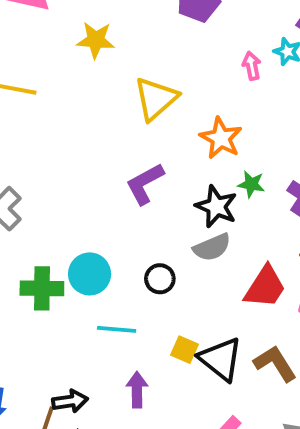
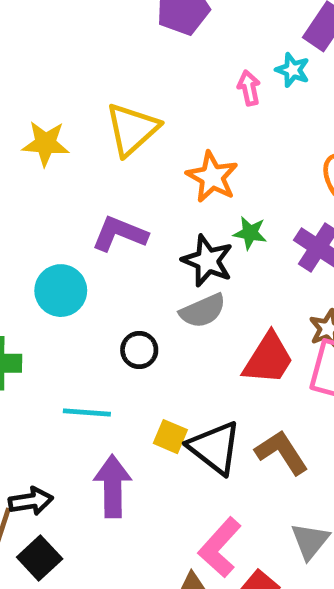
yellow star: (96, 40) -> (45, 143), moved
purple L-shape: (145, 184) -> (120, 234), turned 51
cyan circle: (90, 274) -> (61, 291), moved
purple arrow: (137, 390) -> (113, 486), size x1.4

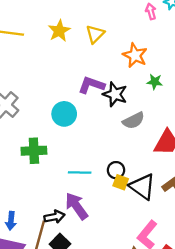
yellow triangle: (132, 129) -> (95, 34), size x0.7
yellow star: (45, 143) -> (59, 31), moved, turned -30
black star: (207, 261) -> (115, 94), moved
black circle: (139, 350) -> (116, 170), moved
purple arrow: (113, 486) -> (76, 206), moved, turned -32

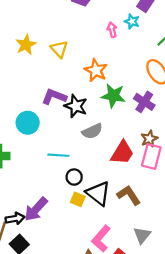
yellow triangle: (95, 34) -> (59, 49), turned -30
green star: (155, 82) -> (113, 96), size x1.6
cyan line: (80, 173) -> (58, 155), moved
yellow square: (121, 182) -> (78, 199), moved
purple arrow: (76, 206) -> (36, 209), turned -104

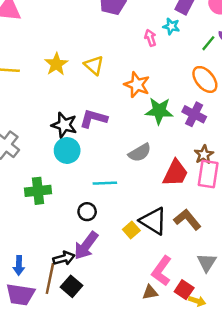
black star: (76, 106) -> (64, 125), moved
black circle: (74, 177) -> (87, 212), moved
yellow square: (78, 199) -> (131, 230), turned 32

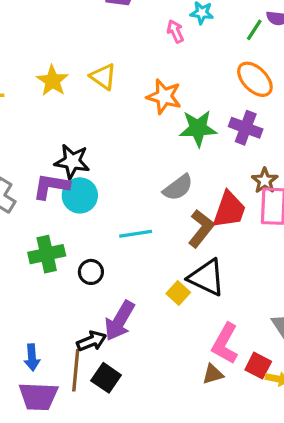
purple L-shape: (93, 119) -> (51, 186), moved
black circle: (87, 212) -> (91, 272), moved
brown L-shape: (187, 219) -> (201, 229), moved, turned 84

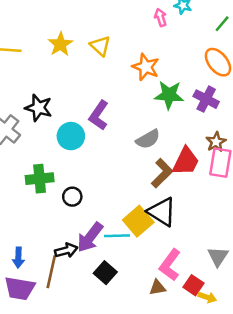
black star: (72, 161) -> (39, 108), moved
purple L-shape: (51, 186) -> (99, 115), moved, turned -72
cyan line: (136, 234) -> (117, 236), moved
yellow square: (178, 293) -> (138, 221), size x1.6
black square: (106, 378) -> (105, 273), moved

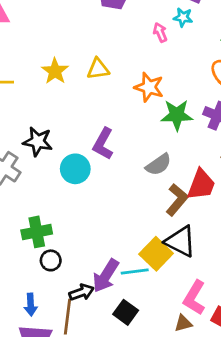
yellow triangle: (100, 46) -> (98, 69), turned -45
green cross: (40, 179) -> (37, 232), moved
black circle: (72, 197) -> (51, 260), moved

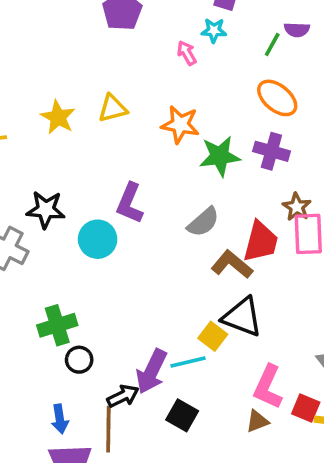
brown L-shape: (177, 200) -> (232, 264), turned -84
yellow square: (156, 254) -> (213, 336), size x0.7

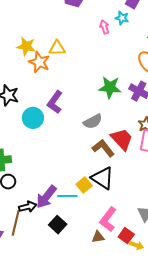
yellow star: (58, 117) -> (26, 46), turned -30
orange star: (180, 125) -> (39, 62), moved
red trapezoid: (261, 242) -> (122, 139), turned -70

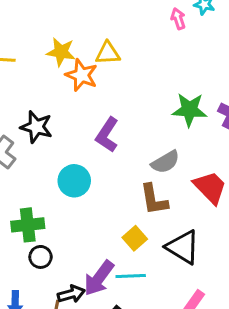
cyan circle: (33, 118) -> (74, 181), moved
brown L-shape: (103, 148) -> (154, 199), moved, turned -150
yellow square: (84, 185) -> (135, 238), moved

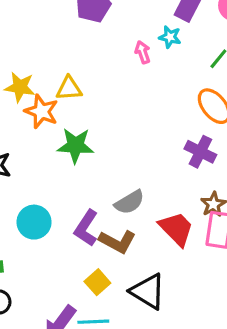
green star: (189, 110) -> (75, 146), moved
purple L-shape: (107, 135) -> (86, 228), moved
brown L-shape: (154, 199) -> (117, 242), turned -52

